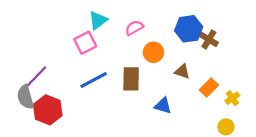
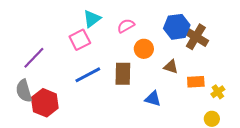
brown cross: (209, 39) -> (196, 37), size x1.4
purple line: (36, 77) -> (34, 58), moved
orange rectangle: (209, 87) -> (196, 82), turned 42

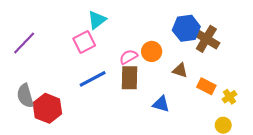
pink semicircle: (126, 26) -> (128, 57), moved
purple line: (34, 58) -> (24, 43), moved
orange rectangle: (196, 82) -> (206, 86), turned 30

